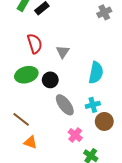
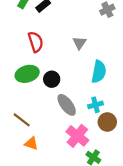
gray triangle: (63, 52) -> (79, 43), moved
pink cross: (75, 135) -> (77, 136), size x1.5

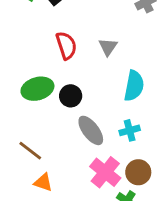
red semicircle: (36, 42) -> (66, 45), moved
brown circle: (107, 122) -> (138, 172), moved

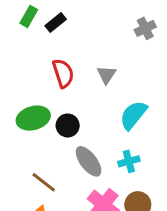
cyan semicircle: (134, 86) -> (133, 115), turned -152
brown line: (30, 151) -> (44, 182), moved

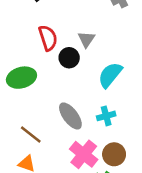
black circle: (68, 125) -> (69, 58), moved

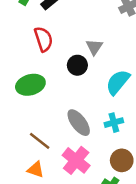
red semicircle: (48, 38) -> (43, 39), moved
pink cross: (84, 154) -> (76, 160), moved

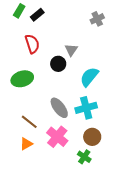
cyan cross: (114, 123) -> (86, 108), size x1.5
orange triangle: (36, 170) -> (26, 144), turned -48

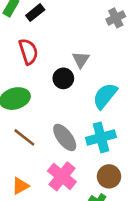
brown line: (29, 122) -> (24, 137), moved

